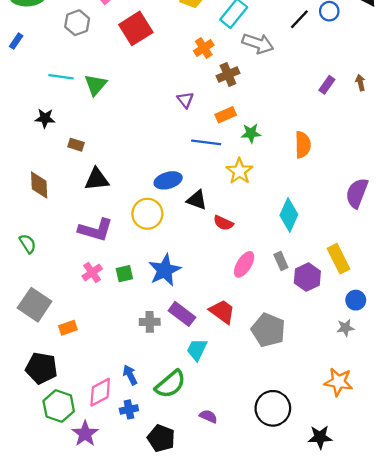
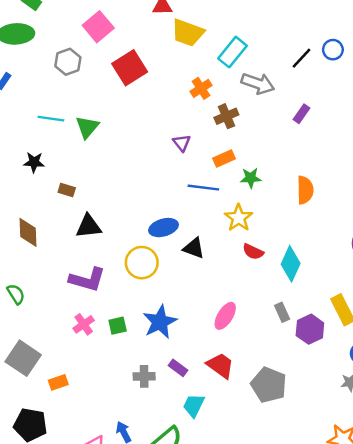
purple rectangle: (327, 85) -> (301, 114), moved
red semicircle: (223, 223) -> (253, 252), moved
pink ellipse: (244, 264) -> (225, 316), moved
purple rectangle: (182, 314) -> (178, 368), size x0.7

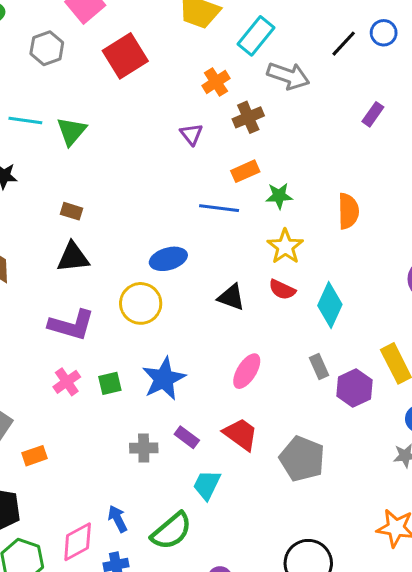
purple rectangle: (301, 114) -> (373, 114), moved
purple triangle: (182, 143) -> (191, 134), moved
brown rectangle: (67, 190) -> (71, 211), moved
yellow star: (239, 218) -> (285, 247), moved
black triangle: (194, 248) -> (231, 297), moved

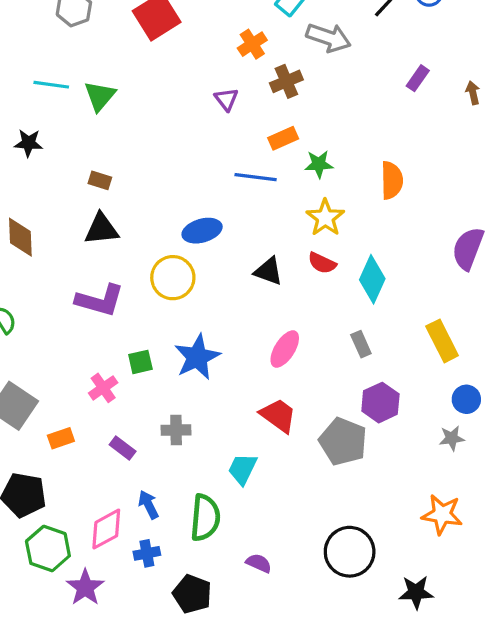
pink cross: (67, 382) -> (103, 388), moved
purple hexagon: (354, 388) -> (380, 403), moved
purple rectangle: (187, 437) -> (123, 448), moved
green semicircle: (171, 531) -> (205, 518), turned -45

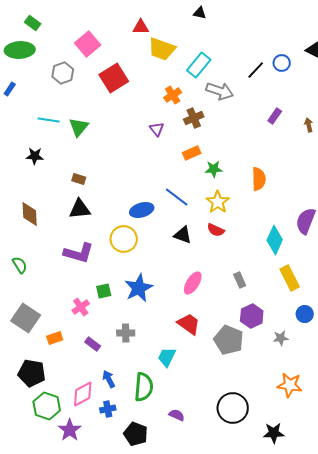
blue line: (256, 177) -> (177, 197), moved, turned 30
cyan diamond: (372, 279) -> (275, 240), moved
gray star: (452, 438) -> (281, 338), moved

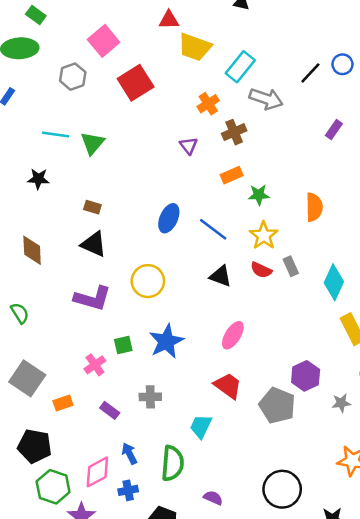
black triangle: (80, 209) -> (94, 244), turned 30
blue ellipse: (142, 210) -> (169, 218), moved, turned -50
gray rectangle: (240, 280) -> (291, 266), moved

